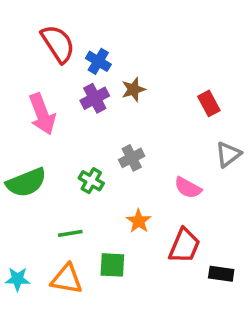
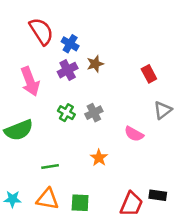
green cross: (91, 181) -> (66, 113), moved
red trapezoid: (184, 246) -> (131, 204), moved
green square: (112, 265) -> (80, 203), moved

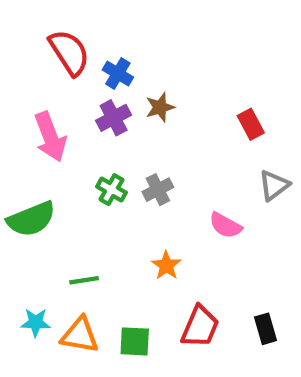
black rectangle: (158, 195) -> (265, 329), turned 66
cyan star: (13, 199) -> (36, 322), moved
red trapezoid: (131, 204) -> (200, 327), moved

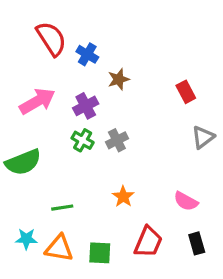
purple cross: (114, 118) -> (86, 106), moved
pink arrow: (50, 137) -> (37, 101), turned -99
pink semicircle: (225, 225) -> (186, 201), moved

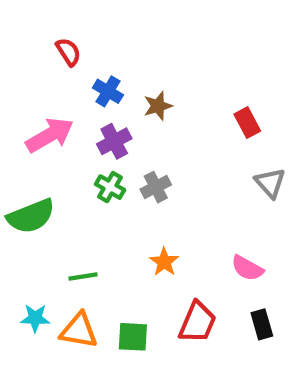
red semicircle: (51, 39) -> (68, 52), size x0.6
blue cross: (87, 54) -> (108, 91), moved
gray triangle: (203, 137) -> (270, 183), turned -35

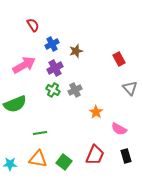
blue cross: (108, 91) -> (52, 44), turned 32
orange star: (164, 262) -> (96, 112), moved
cyan star: (35, 318) -> (10, 164), moved
green square: (133, 337) -> (64, 162), turned 35

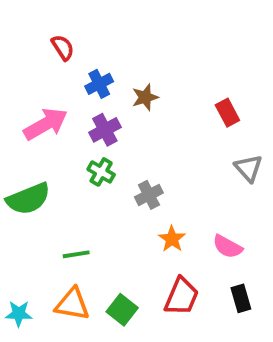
gray cross: (75, 90) -> (149, 195), moved
orange star: (96, 112) -> (172, 239), moved

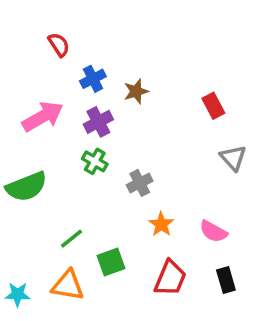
green line: (76, 254) -> (71, 239), turned -30
green square: (122, 310) -> (111, 262), moved, turned 32

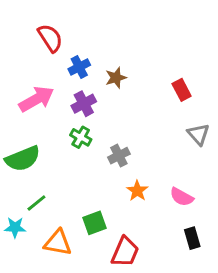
red semicircle: (59, 45) -> (50, 38), size x1.4
green line: (71, 239) -> (36, 203), moved
red trapezoid: (170, 278) -> (125, 252), moved
cyan star: (18, 294) -> (15, 227), moved

